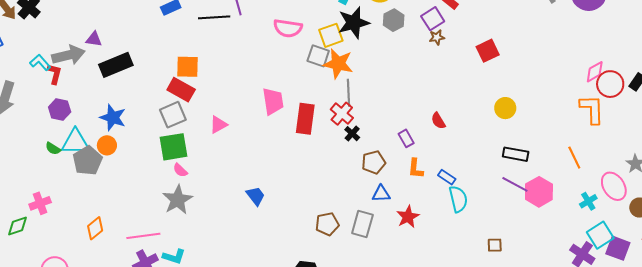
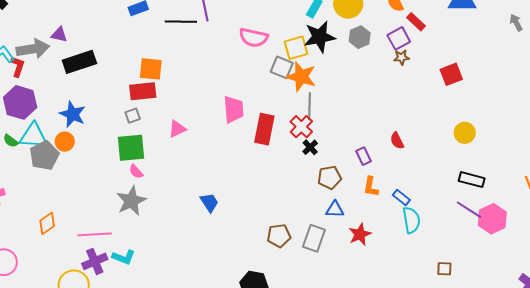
red rectangle: (181, 90) -> (143, 91), turned -40
purple hexagon: (60, 110) -> (20, 102), size x1.5
gray square: (173, 115) -> (133, 116), size x0.6

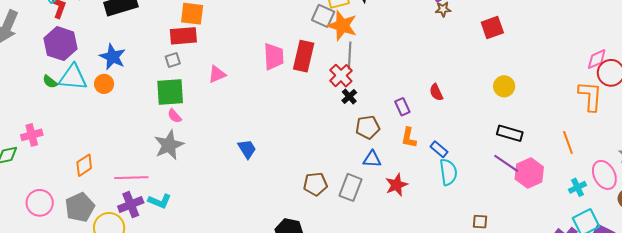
red rectangle: (264, 129) -> (304, 56), moved
gray pentagon: (44, 155) -> (80, 207), moved

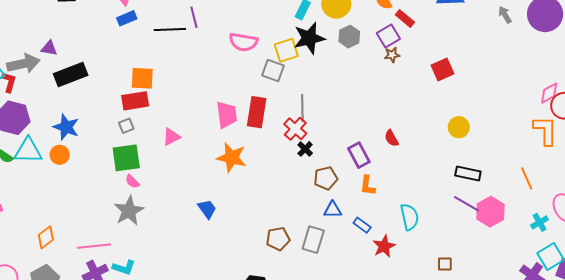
orange star: (342, 26) -> (232, 158), moved
purple rectangle: (402, 107) -> (359, 155), size x1.4
blue rectangle: (439, 149) -> (362, 225), moved
red star: (396, 185) -> (384, 246), moved

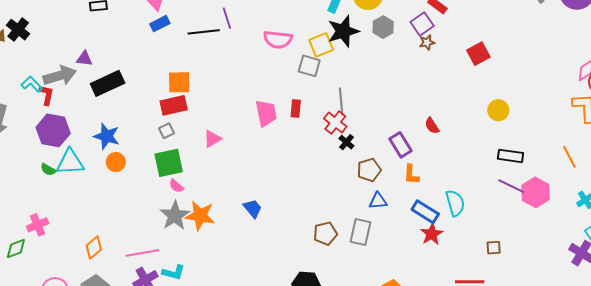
red rectangle: (257, 112) -> (296, 109), size x0.6
orange circle: (60, 155) -> (116, 162), moved
orange star: (232, 158) -> (200, 216), moved
blue rectangle: (362, 225) -> (425, 212), moved, size x1.5

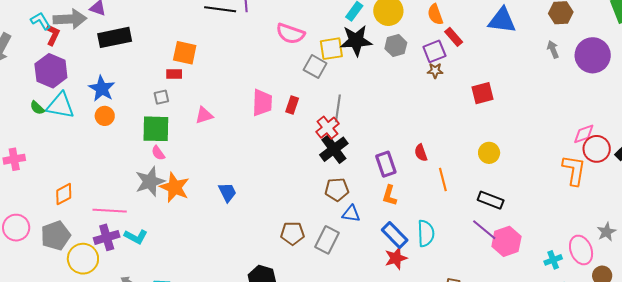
red rectangle: (174, 105) -> (174, 74), size x0.6
black cross: (346, 142) -> (334, 149), size x1.8
orange line: (569, 157) -> (443, 179), moved
brown pentagon: (369, 170) -> (337, 190), moved

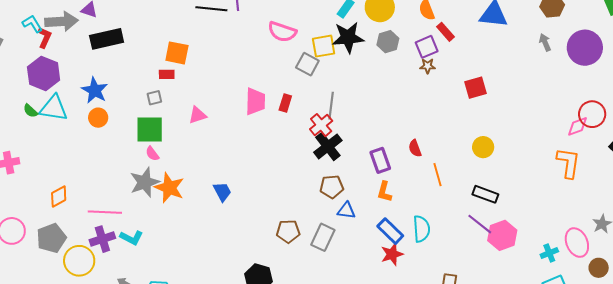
red circle: (597, 149) -> (592, 114), moved

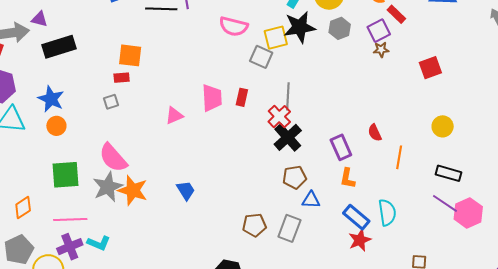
pink triangle: (197, 115) -> (174, 116), moved
green square: (150, 129) -> (65, 175), moved
pink semicircle: (152, 154) -> (113, 158), size x2.0
orange line: (438, 175) -> (399, 157), turned 30

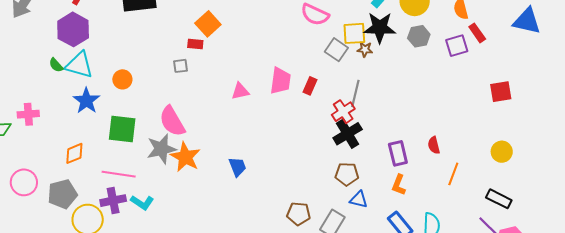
brown star: (381, 50) -> (365, 49), moved
orange square: (130, 55) -> (208, 24), turned 30
blue star: (51, 99) -> (86, 101), moved

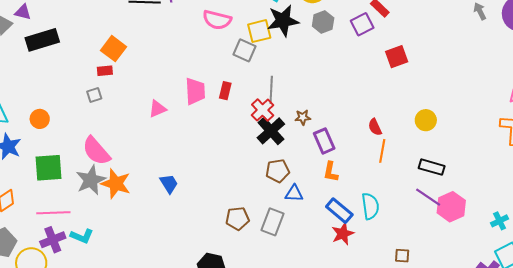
brown star: (365, 49) -> (303, 117), moved
red square: (501, 92) -> (397, 57), moved
red semicircle: (434, 145) -> (375, 127), moved

